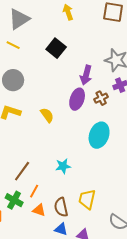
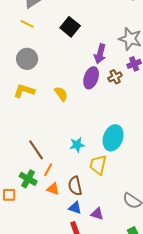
cyan ellipse: (99, 135) -> (113, 138), moved
brown line: (22, 171) -> (36, 150), turned -70
yellow trapezoid: (87, 199) -> (98, 165), moved

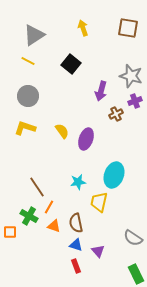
purple ellipse: (91, 78) -> (86, 139), moved
purple triangle: (97, 214) -> (98, 251), turned 32

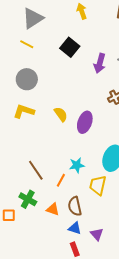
purple arrow: (101, 91) -> (100, 63), moved
orange line: (49, 207) -> (61, 180), moved

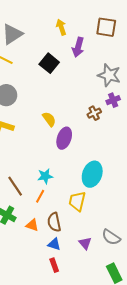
purple arrow: (100, 63) -> (78, 47), moved
yellow semicircle: (61, 114) -> (49, 119), moved
cyan star: (77, 165) -> (45, 176), moved
purple triangle: (97, 234) -> (85, 243), moved

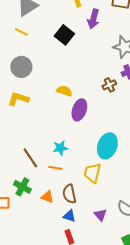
yellow semicircle: (49, 119) -> (64, 91), turned -35
orange line: (40, 196) -> (55, 168), turned 72

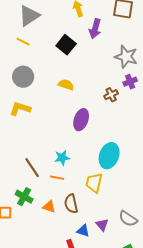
yellow semicircle: (64, 91) -> (66, 85), moved
blue triangle: (69, 216) -> (83, 231), moved

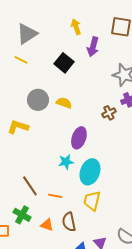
gray circle: (23, 77) -> (38, 100), moved
cyan ellipse: (109, 156) -> (90, 172), moved
cyan star: (62, 158) -> (66, 162), moved

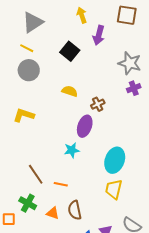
gray circle: (38, 100) -> (29, 70), moved
brown cross: (109, 113) -> (98, 104), moved
cyan ellipse: (90, 172) -> (115, 160), moved
yellow trapezoid: (92, 201) -> (114, 189), moved

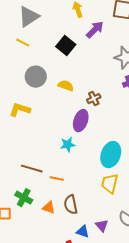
purple arrow: (99, 35) -> (95, 30), turned -150
gray circle: (29, 70) -> (36, 77), moved
brown line: (36, 174) -> (32, 169), turned -40

